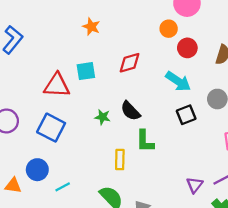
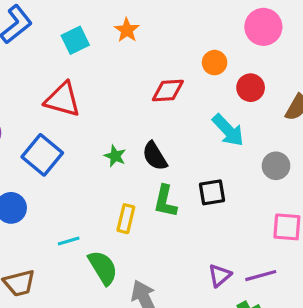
orange circle: (169, 29) -> (215, 63), moved
cyan square: (86, 71) -> (75, 40), moved, turned -30
black square: (186, 115) -> (212, 192), moved
cyan line: (63, 187) -> (69, 241), moved

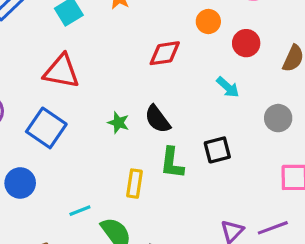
cyan arrow: (228, 130) -> (228, 87), size x0.7

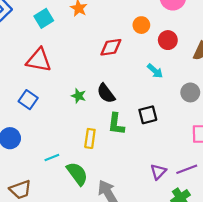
blue square: (46, 128) -> (28, 100), size x0.7

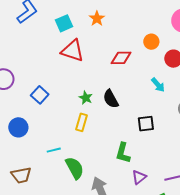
red triangle: (39, 60) -> (73, 51), moved
green L-shape: (116, 124) -> (123, 153), moved
yellow rectangle: (90, 138) -> (82, 122), moved
purple triangle: (158, 172) -> (139, 177), moved

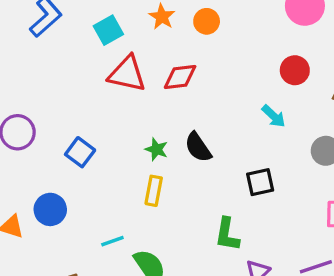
orange circle: (151, 42) -> (207, 21), moved
red diamond: (121, 58) -> (180, 77), moved

